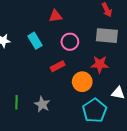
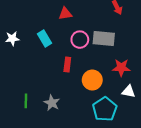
gray rectangle: (107, 36) -> (104, 39), moved
red star: (100, 64) -> (121, 68), moved
red rectangle: (58, 66) -> (67, 64), turned -56

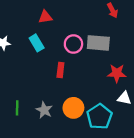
red triangle: (65, 14) -> (45, 17), moved
orange circle: (92, 80) -> (73, 108), moved

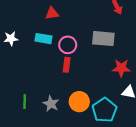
cyan rectangle: (37, 43) -> (44, 39), turned -49
pink circle: (73, 44) -> (68, 45), moved

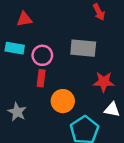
orange circle: (79, 102) -> (63, 101), moved
gray star: (51, 104) -> (17, 112), moved

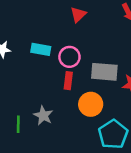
red triangle: (24, 19) -> (78, 14), moved, turned -35
gray rectangle: (83, 48) -> (104, 72), moved

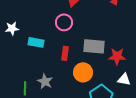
cyan rectangle: (41, 49) -> (36, 42), moved
pink circle: (69, 57) -> (64, 22), moved

